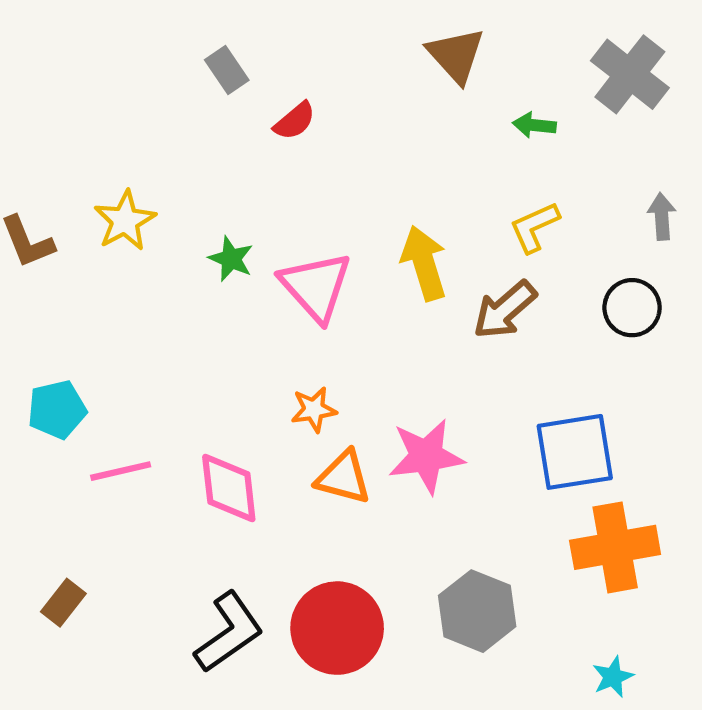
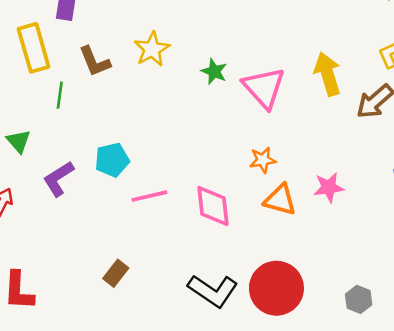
pink star: (426, 456) -> (329, 187), size x0.7
gray hexagon: (477, 611) -> (359, 299), moved, size x0.6
black L-shape: (229, 632) -> (213, 291), turned 69

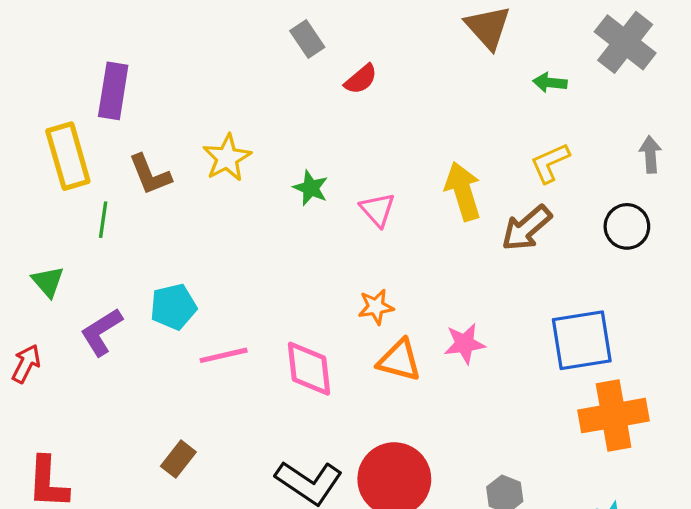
pink triangle: (264, 88) -> (378, 210), size x0.6

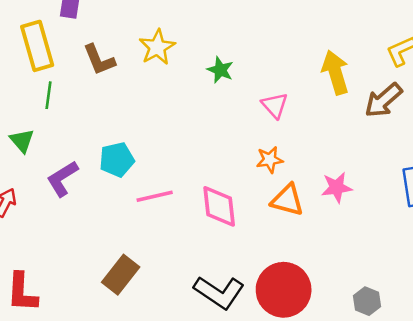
pink triangle: (378, 210) -> (275, 105), moved
green line: (103, 220) -> (49, 95), moved
brown rectangle: (178, 459) -> (121, 275), size x1.4

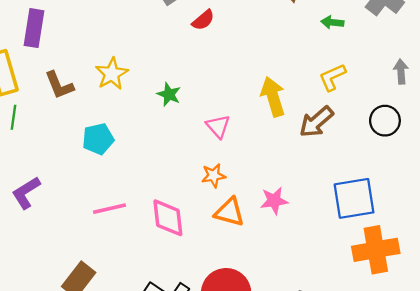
cyan pentagon: (117, 160) -> (98, 139), moved

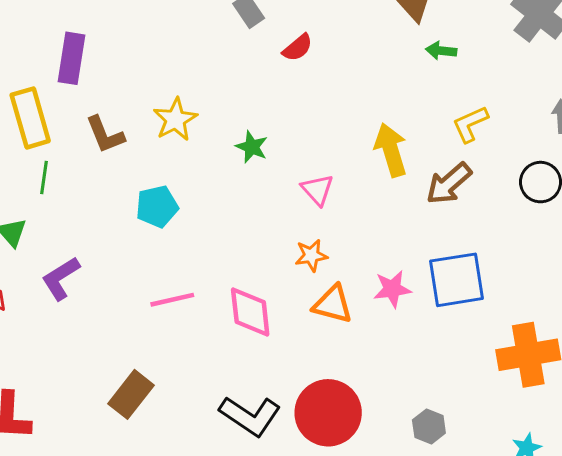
green arrow: (332, 22) -> (441, 51), moved
blue square: (354, 198) -> (456, 280), moved

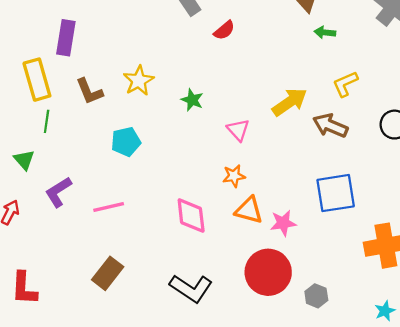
yellow arrow: (391, 150) -> (290, 102), turned 72
brown arrow: (449, 184) -> (330, 126), turned 64
pink star: (392, 289) -> (283, 223), moved
pink line: (172, 300) -> (109, 207), moved
red circle: (328, 413) -> (268, 272), moved

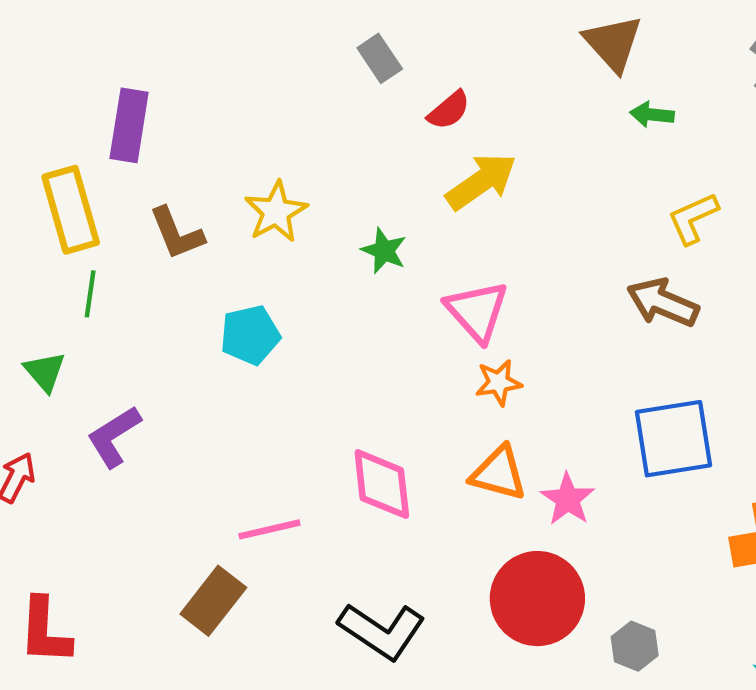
yellow arrow: (290, 102) -> (481, 182), moved
pink triangle: (238, 130) -> (477, 311), size x1.4
orange star: (234, 176) -> (499, 382), moved
pink line: (109, 207) -> (269, 529), moved
pink star: (283, 223) -> (568, 499), turned -30

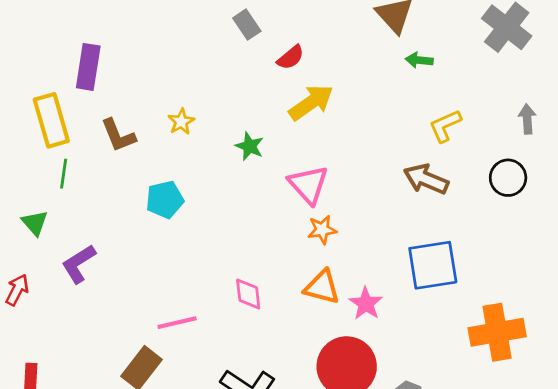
yellow star: (276, 212) -> (181, 122), size x0.7
pink diamond: (382, 484) -> (248, 294), size x0.7

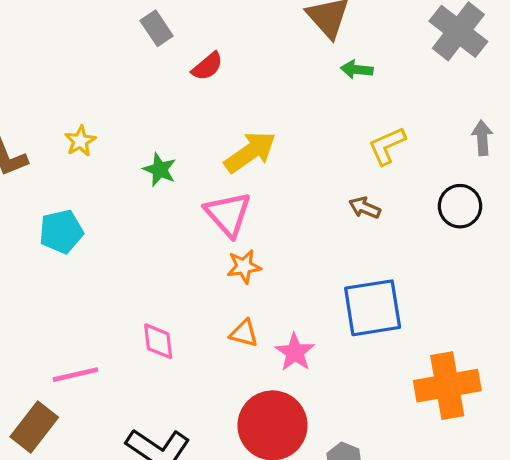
yellow arrow: (311, 103) -> (250, 152), moved
brown arrow: (426, 179) -> (365, 208), size x0.6
orange triangle: (322, 287) -> (244, 333), size x0.7

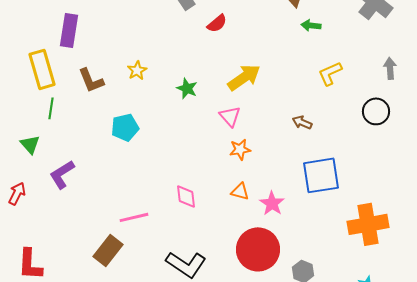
brown arrow: (365, 208) -> (302, 122), moved
pink triangle: (228, 214) -> (230, 116), size x0.7

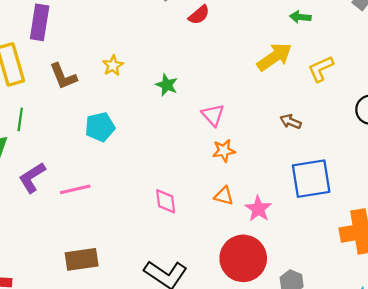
yellow arrow: (244, 77) -> (274, 57), moved
green line: (51, 108) -> (20, 119), moved
pink line: (134, 217) -> (75, 189), moved
brown rectangle: (108, 250) -> (82, 259), turned 44

